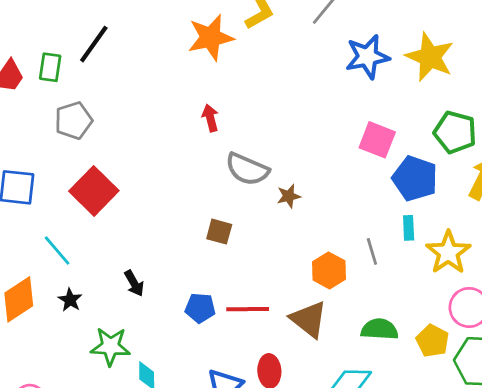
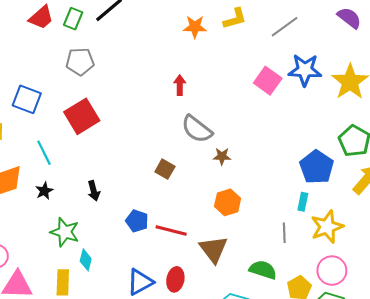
orange star: (211, 37) -> (195, 27), size x0.7
pink square: (377, 140) -> (268, 81), moved
gray line: (372, 251) -> (284, 233), moved
orange hexagon: (329, 270) -> (228, 202), moved

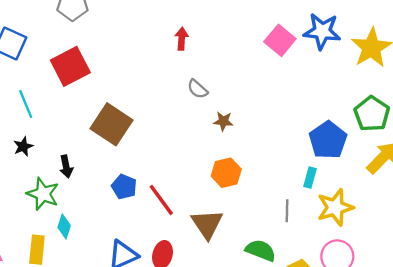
gray semicircle: (197, 129) -> (197, 89), size x0.6
brown square: (165, 169) -> (112, 124), moved, size x1.8
black arrow: (94, 191) -> (66, 166), moved
red line: (171, 231) -> (161, 200), turned 36

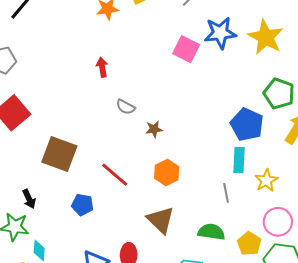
cyan rectangle: (310, 178) -> (239, 160), size x1.4
red line: (161, 200) -> (115, 175), moved
yellow star: (335, 207) -> (266, 180), size x0.7

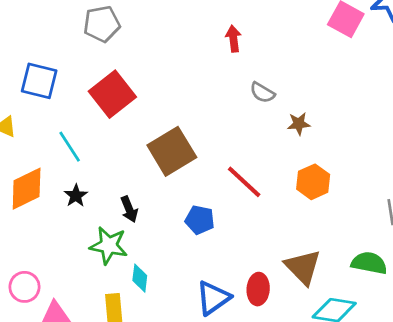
brown square: (59, 154) -> (172, 151), turned 36
brown triangle: (161, 220) -> (303, 267), moved

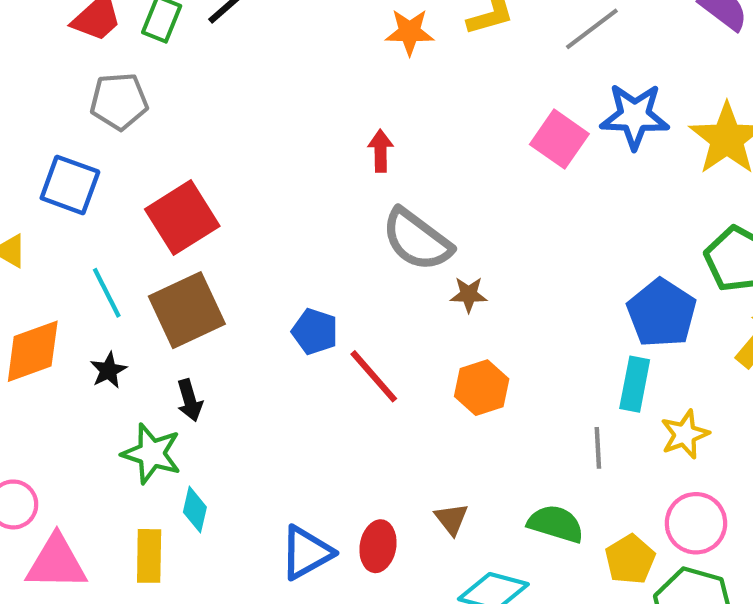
gray pentagon: (102, 24) -> (119, 101), moved
gray semicircle: (262, 93) -> (417, 240), size x1.8
brown square: (172, 151) -> (187, 310), moved
blue pentagon: (200, 220) -> (315, 332), moved
brown triangle: (303, 267) -> (451, 519), size x0.6

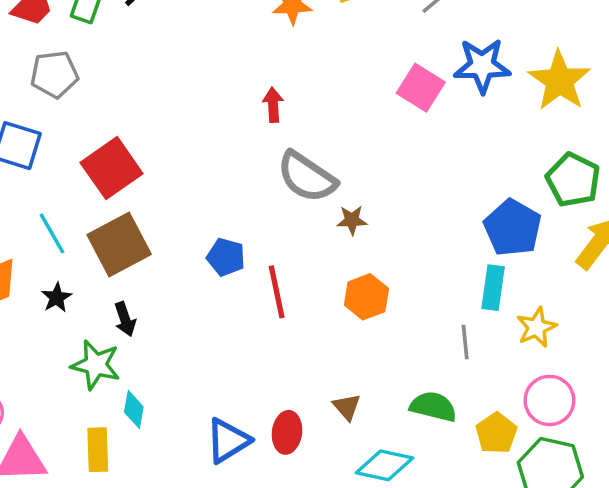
red line: (374, 376) -> (277, 292), turned 32

